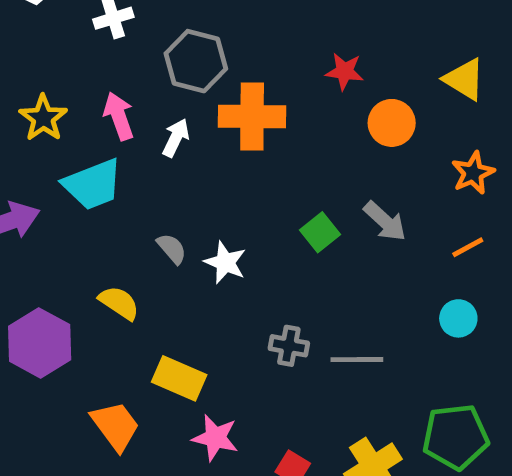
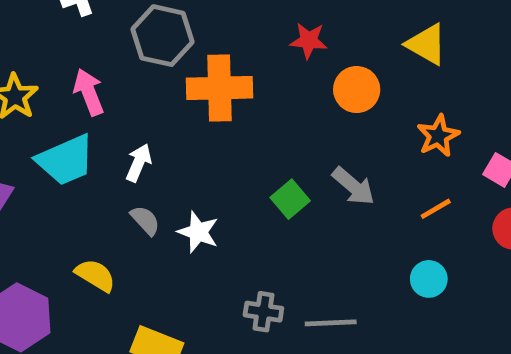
white arrow: (176, 138) -> (139, 163), moved

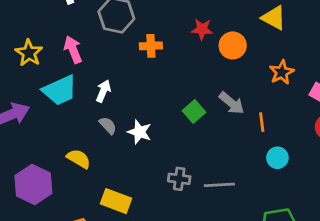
red star: (309, 41) -> (202, 29), moved
orange cross: (219, 88) -> (151, 46), size x0.6
orange line: (436, 209) -> (262, 122), moved, turned -66

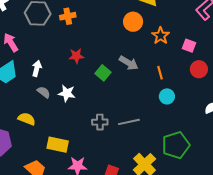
red star: (202, 29) -> (76, 56), moved
orange circle: (233, 45) -> (133, 22), moved
orange cross: (151, 46) -> (68, 16), moved
orange line: (262, 122) -> (160, 73), moved

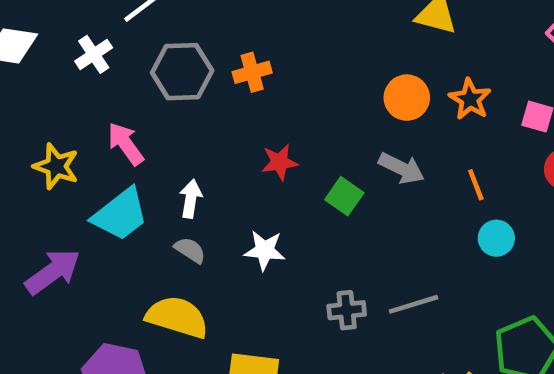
orange circle: (133, 22) -> (407, 98), moved
gray semicircle: (44, 92) -> (190, 250), moved
yellow semicircle: (27, 119) -> (177, 317), size x1.5

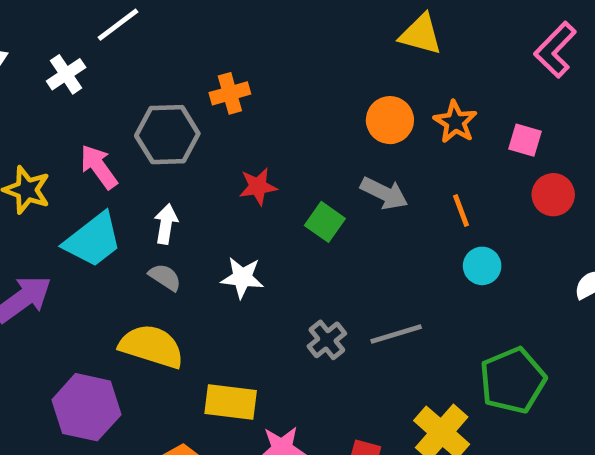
gray hexagon: (182, 72) -> (167, 135), moved
gray cross: (347, 310) -> (327, 340), turned -33

